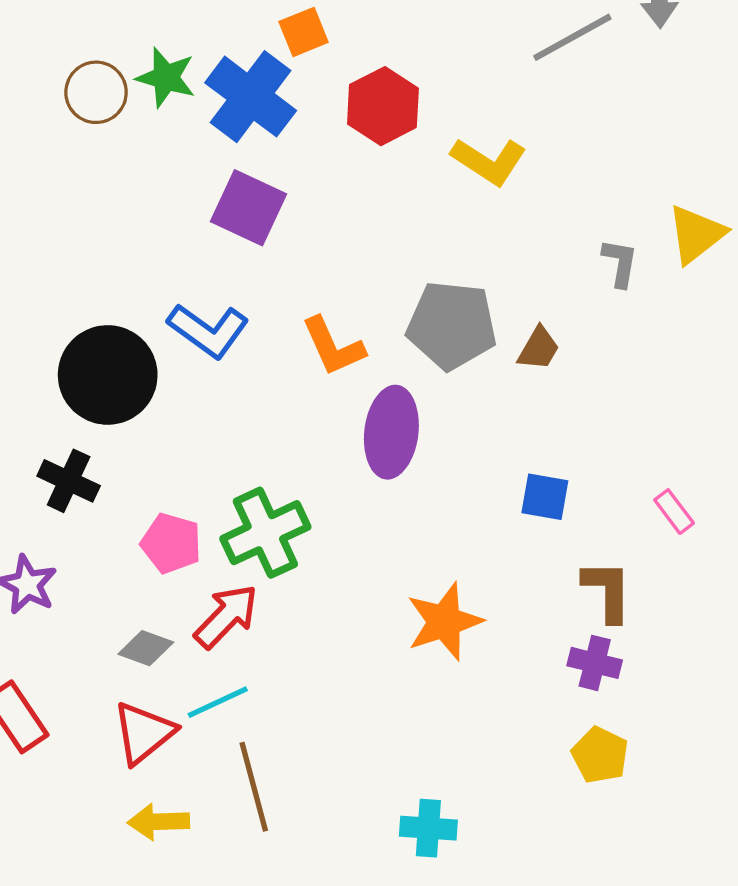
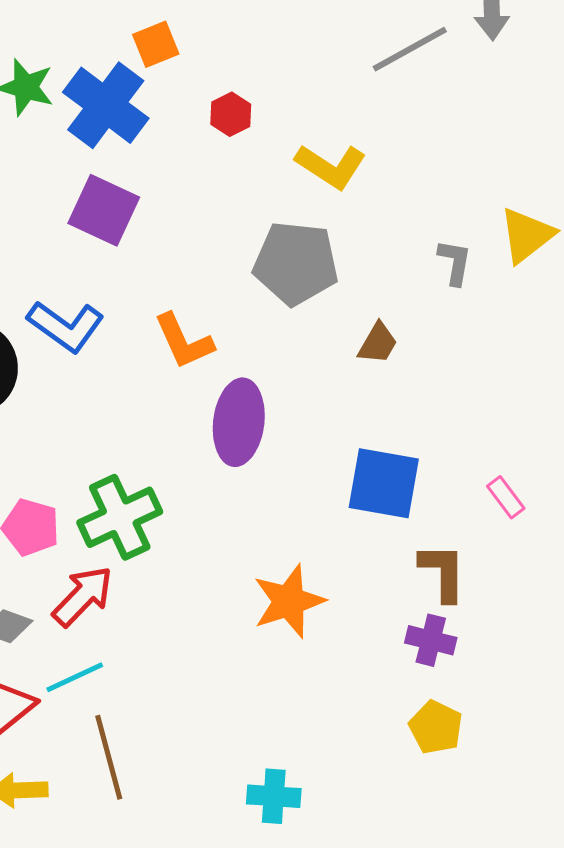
red hexagon: (383, 106) -> (231, 114), size x0.6
gray pentagon: (452, 325) -> (296, 263), moved
blue square: (545, 497) -> (384, 483), size x1.6

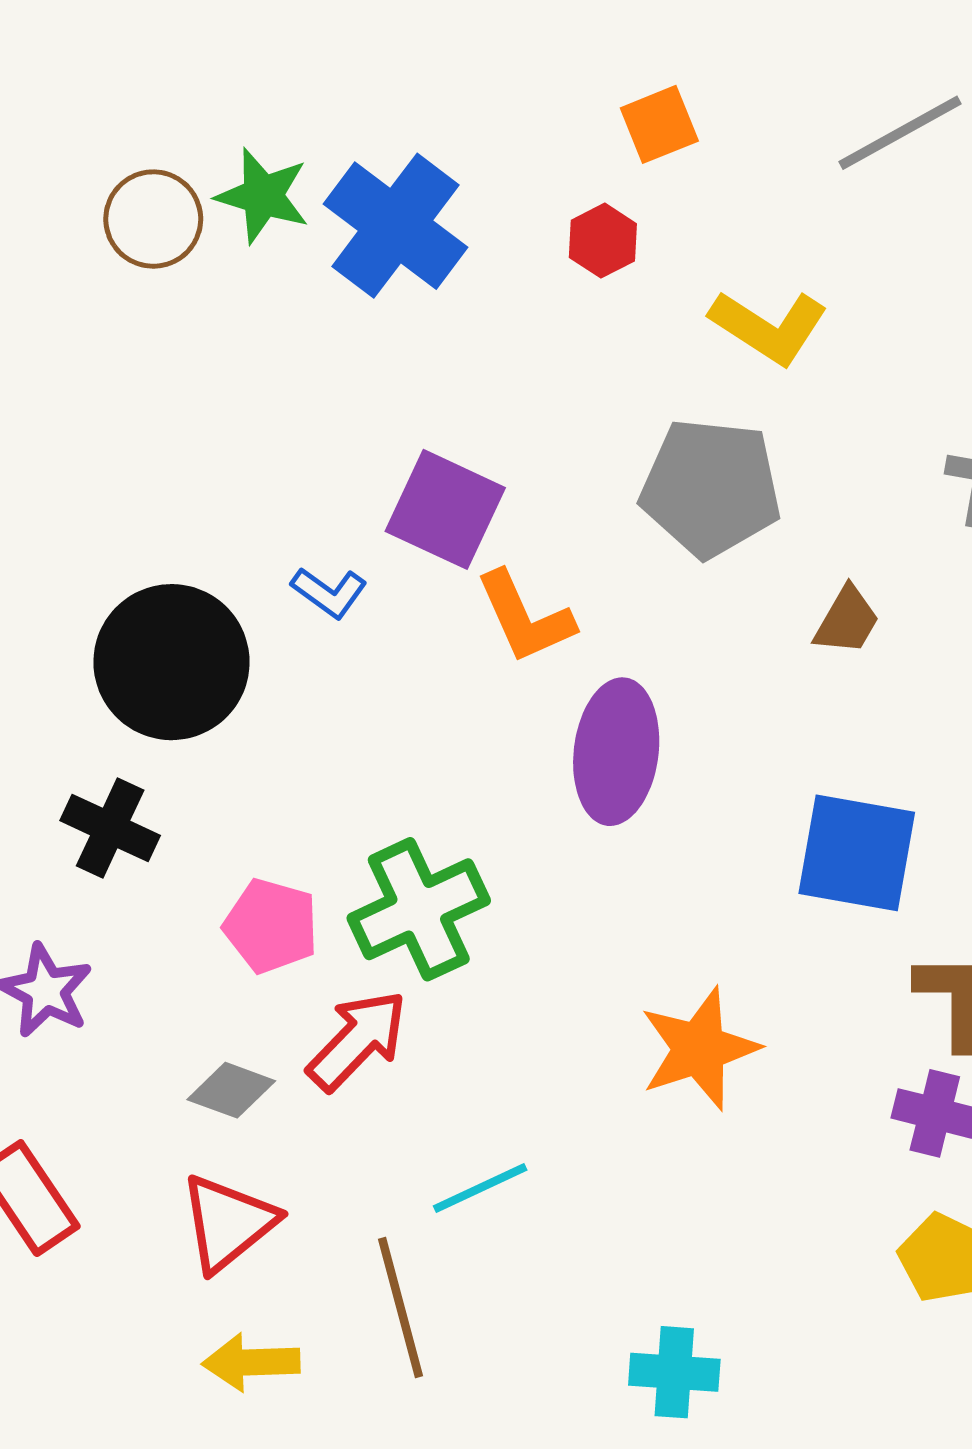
orange square: (156, 44) -> (659, 124), moved
purple square: (104, 210) -> (445, 509), moved
blue L-shape: (66, 326) -> (329, 592), size x0.6
cyan line: (75, 677) -> (480, 1188), moved

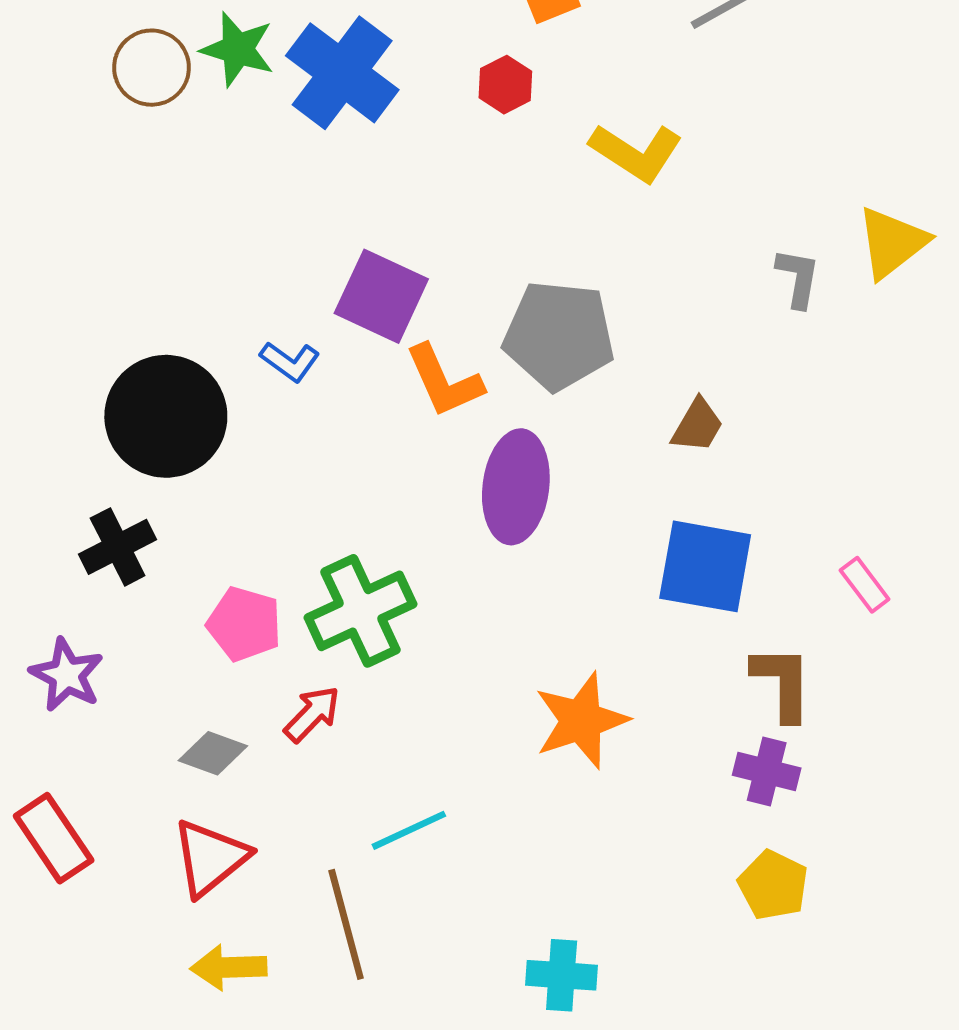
gray pentagon: (711, 488) -> (559, 335), moved
brown trapezoid: (847, 621) -> (697, 425), moved
black cross: (110, 828) -> (118, 547), turned 38
red arrow: (357, 1040) -> (312, 714), size x0.7

